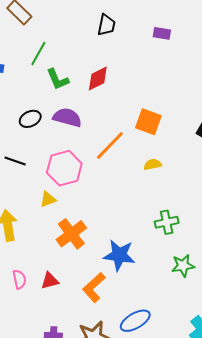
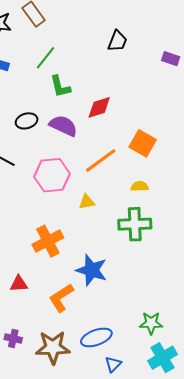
red diamond: (98, 78) -> (99, 107), moved
yellow triangle: (48, 199) -> (87, 202), moved
green cross: (167, 222) -> (135, 224), moved, size x1.4
green star: (183, 266) -> (151, 323), moved

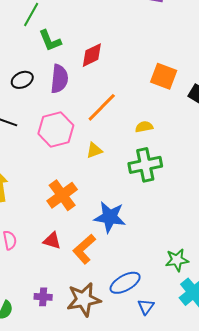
purple semicircle: (63, 126) -> (59, 79), turned 80
orange square: (143, 143) -> (164, 76), moved
red triangle: (19, 284) -> (52, 241), moved, turned 30

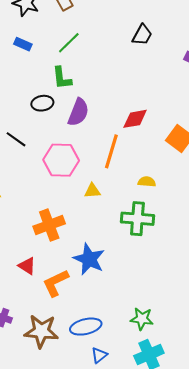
green L-shape: (50, 41) -> (62, 78), moved
red diamond: (92, 55) -> (135, 119), moved
orange line: (102, 107) -> (111, 151), turned -44

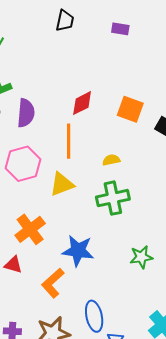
yellow triangle: (92, 191) -> (62, 184), size x1.5
red triangle: (27, 266) -> (13, 265), moved
green star: (142, 319) -> (141, 257), moved
blue ellipse: (86, 327) -> (94, 316), turned -72

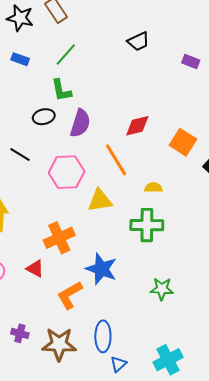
black trapezoid: (65, 21) -> (138, 41), turned 40
orange line: (69, 141) -> (116, 160), turned -44

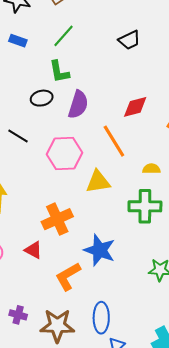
black trapezoid: (138, 41) -> (129, 40), moved

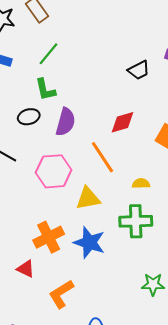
black trapezoid: (129, 40) -> (139, 70), moved
blue star: (100, 250) -> (89, 243), moved

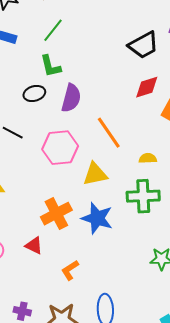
black trapezoid: (139, 70) -> (143, 45), size x1.4
red diamond: (123, 122) -> (147, 87), moved
orange L-shape: (61, 294) -> (70, 270), size x0.7

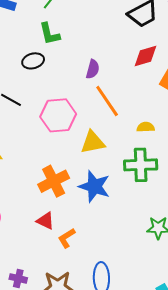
purple semicircle: (71, 98) -> (93, 69), moved, size x0.7
red triangle: (34, 246) -> (45, 221), moved

